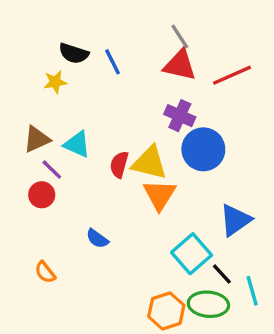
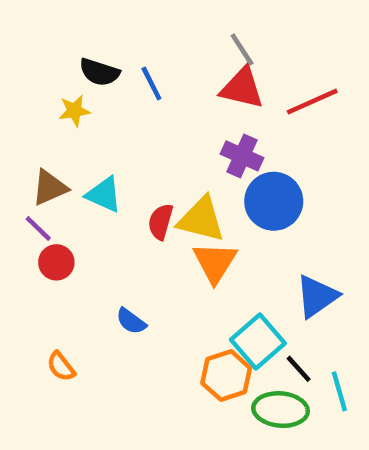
purple line: (52, 170) -> (38, 228), moved
orange hexagon: (166, 311) -> (226, 376), moved

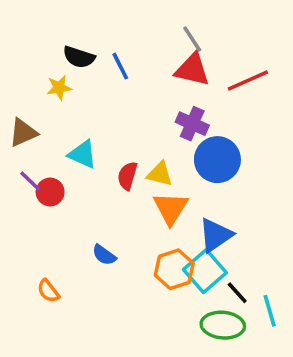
brown triangle: (50, 188) -> (23, 133), moved
yellow triangle: (201, 219) -> (160, 174), size x0.7
red circle: (56, 262) -> (50, 192), moved
blue triangle: (317, 296) -> (216, 235), moved
orange hexagon: (226, 376) -> (174, 269), moved

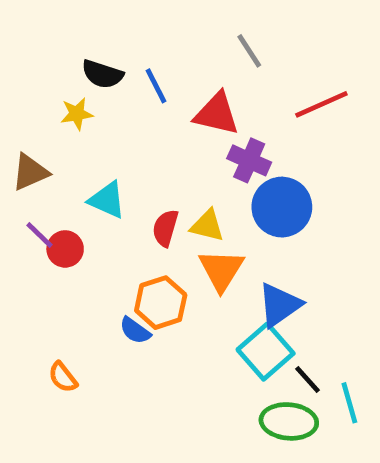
red triangle: (192, 70) -> (217, 114), moved
orange hexagon: (174, 269) -> (161, 303), moved

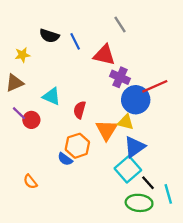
red line: (321, 104) -> (155, 86), moved
yellow star: (77, 114) -> (22, 55), moved
yellow triangle: (207, 226) -> (126, 122), moved

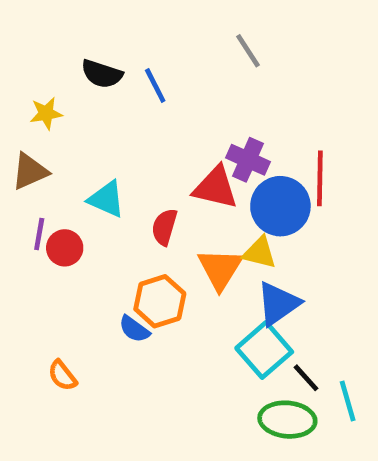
red triangle: (104, 55) -> (215, 188), moved
red line: (155, 86) -> (320, 178), turned -65
purple line: (19, 113) -> (39, 234), turned 56

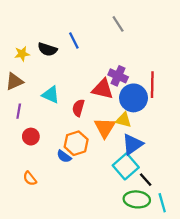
black semicircle: (102, 74) -> (47, 49), moved
red circle: (65, 248) -> (31, 137), moved
cyan line: (348, 401) -> (162, 203), moved

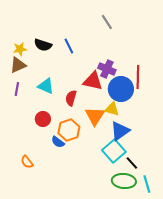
blue line: (74, 41) -> (69, 46), moved
brown triangle: (14, 81) -> (18, 65), moved
purple line: (19, 111) -> (17, 89), moved
red circle: (31, 137) -> (43, 119), moved

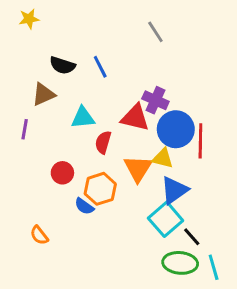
yellow star: (20, 49) -> (29, 19), moved
brown triangle: (18, 65) -> (44, 94), moved
red line: (138, 77) -> (200, 141), moved
cyan triangle: (46, 86) -> (83, 118), moved, turned -30

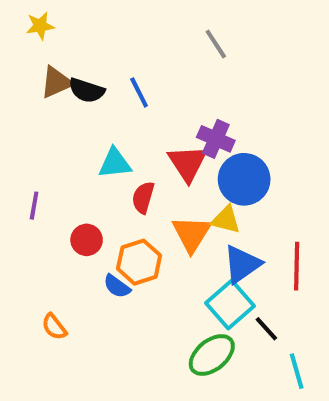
brown triangle: (44, 94) -> (56, 82), moved
red triangle: (135, 118) -> (188, 163), turned 44
purple line: (25, 129) -> (34, 206), moved
red line: (200, 141) -> (297, 266), moved
green ellipse: (180, 263) -> (212, 355), moved, turned -44

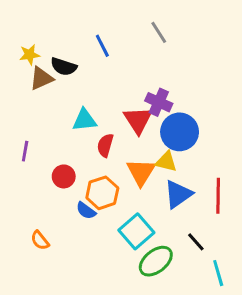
yellow star: (40, 26) -> (30, 55), moved
brown triangle: (56, 82) -> (41, 78), moved
blue line: (139, 92) -> (102, 46), moved
cyan square: (230, 305) -> (136, 231), moved

